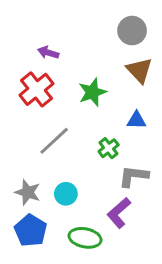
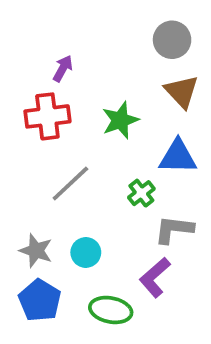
purple arrow: (48, 53) -> (63, 69), turned 102
red cross: (36, 89) -> (47, 116), turned 32
blue triangle: (136, 120) -> (178, 157), size x1.5

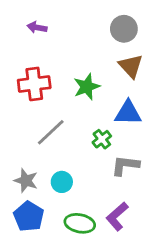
purple arrow: (63, 69) -> (37, 27), moved, turned -108
purple L-shape: (155, 277) -> (117, 216), moved

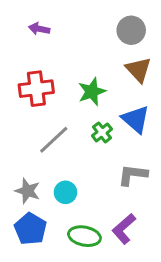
blue triangle: (128, 113) -> (136, 119), turned 40
green cross: (102, 139) -> (102, 132), moved

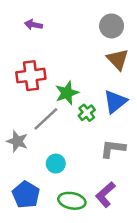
green star: (92, 92) -> (67, 93), moved
blue triangle: (136, 119) -> (115, 102), turned 40
gray star: (28, 191) -> (17, 141), moved

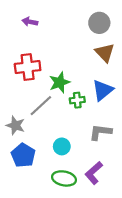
green cross: (87, 113) -> (77, 100), turned 32
cyan circle: (56, 164) -> (62, 146), moved
blue pentagon: (26, 195) -> (23, 155), moved

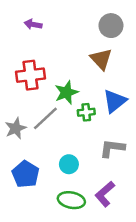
brown triangle: (105, 53) -> (101, 59), moved
gray star: (15, 125) -> (16, 128), moved, turned 30

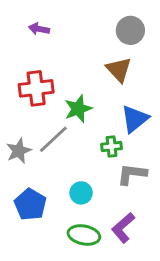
green cross: (86, 112) -> (112, 146), moved

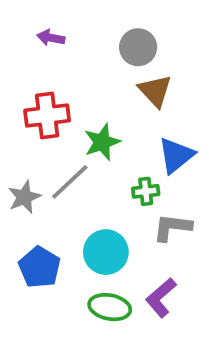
gray circle: (130, 30) -> (138, 47), moved
cyan circle: (81, 193) -> (106, 252), size x1.5

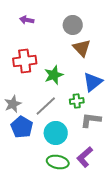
gray line: (70, 182) -> (46, 106), moved
blue pentagon: (39, 267) -> (22, 127), moved

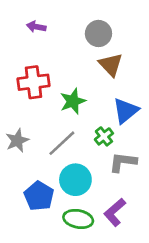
green cross: (77, 101) -> (104, 136), turned -32
blue pentagon: (22, 127) -> (39, 196), moved

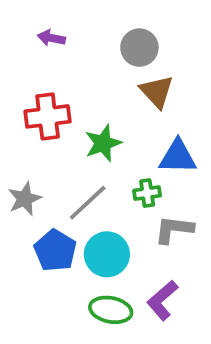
blue triangle: (126, 111) -> (178, 157), turned 40
green cross: (104, 136) -> (147, 193), turned 30
blue pentagon: (39, 196) -> (55, 250), moved

